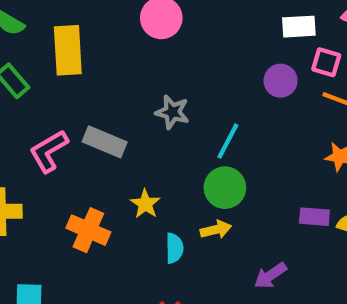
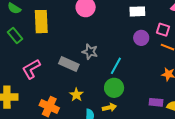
white rectangle: (299, 27) -> (137, 11), moved
gray rectangle: (105, 142) -> (69, 64), moved

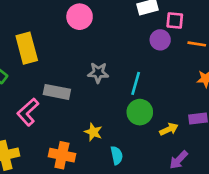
pink square: (163, 30) -> (175, 20), moved
gray rectangle: (69, 64) -> (57, 92), moved
yellow arrow: (109, 107) -> (169, 129), moved

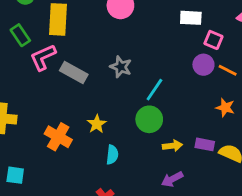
purple circle: (160, 40) -> (203, 65), moved
pink L-shape: (28, 112) -> (43, 57), moved

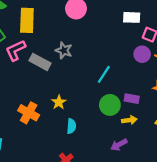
gray star: (121, 67) -> (64, 50), moved
green circle: (149, 119) -> (110, 105), moved
purple rectangle: (205, 144) -> (132, 99), moved
yellow arrow: (172, 146) -> (129, 120), moved

